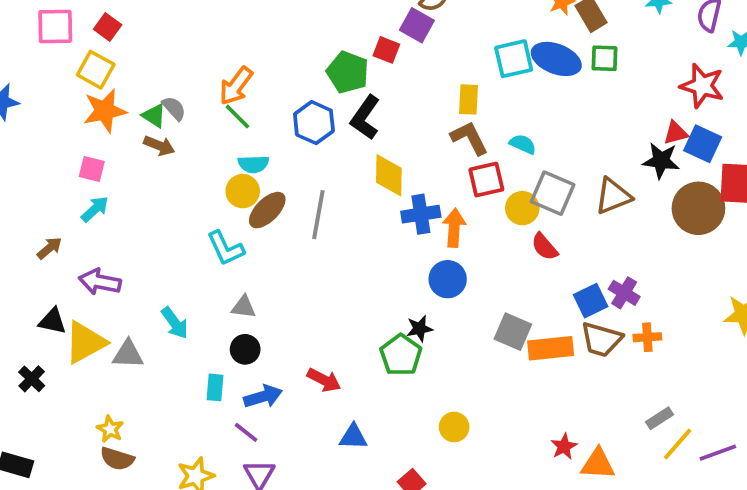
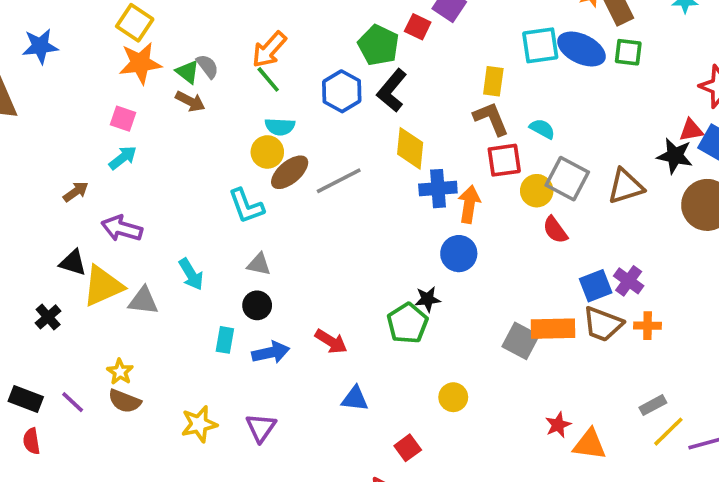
gray line: (318, 215) -> (339, 181), turned 48
gray square: (513, 332) -> (521, 341), moved
purple line: (246, 432) -> (73, 402), moved

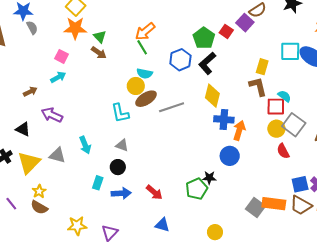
gray semicircle: (207, 66) -> (32, 28), moved
red square: (504, 160) -> (276, 107), moved
yellow triangle: (103, 286) -> (29, 163), moved, turned -30

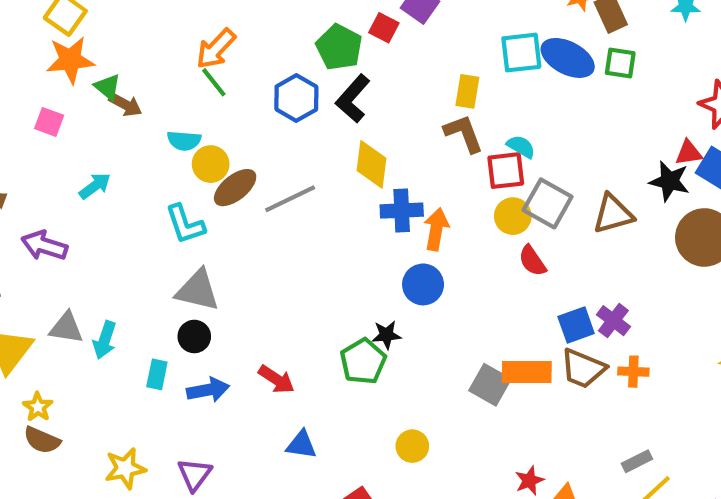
green triangle: (100, 37) -> (107, 87), moved
cyan semicircle: (145, 74) -> (184, 141), moved
cyan arrow: (58, 77) -> (95, 186), moved
cyan arrow: (85, 145) -> (105, 340), moved, turned 48
gray triangle: (122, 145) -> (198, 290), size x1.6

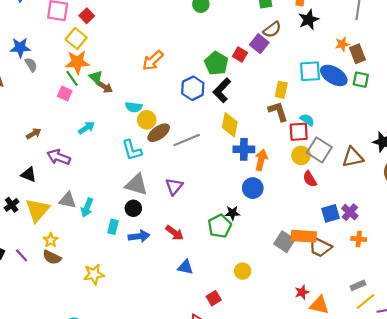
green line: (214, 82) -> (72, 78), moved
brown trapezoid: (583, 368) -> (320, 247), moved
purple triangle: (195, 474) -> (174, 186), moved

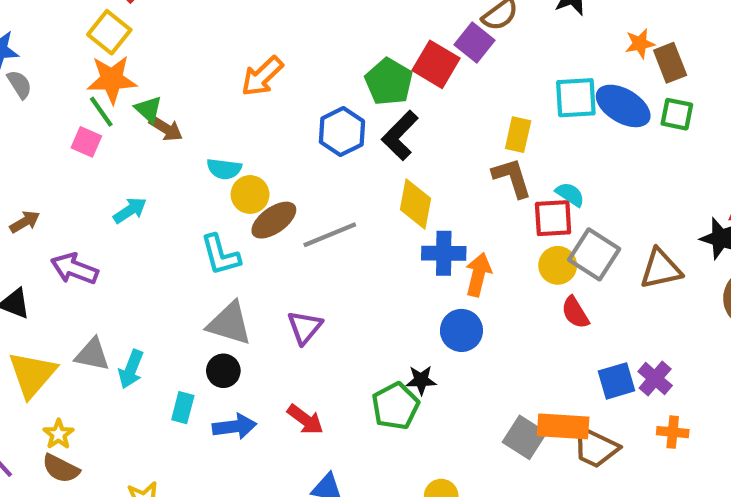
red square: (240, 55) -> (436, 64), size x1.5

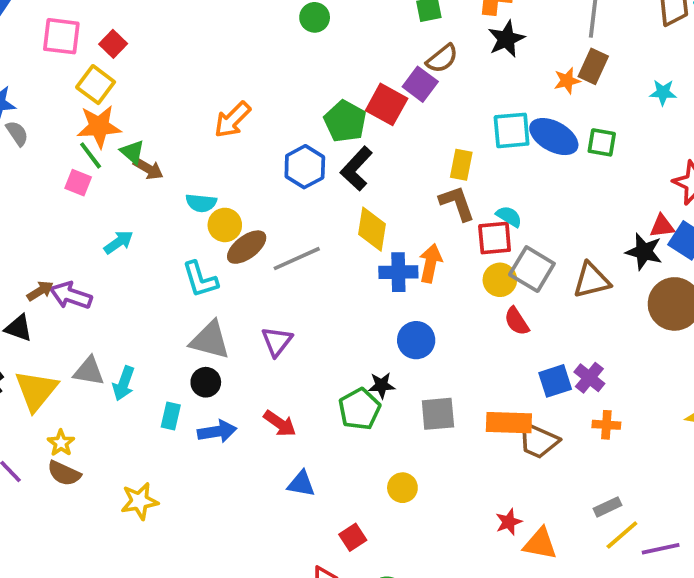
brown rectangle: (670, 63) -> (593, 66), moved, turned 48
brown arrow: (25, 222) -> (40, 291), moved
orange arrow: (478, 274) -> (431, 263), moved
gray square: (525, 437) -> (438, 414), moved, turned -36

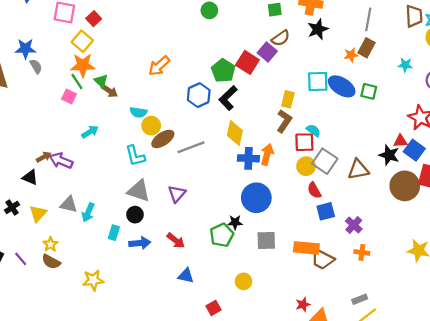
brown L-shape: (457, 203) -> (284, 121), turned 50
blue circle: (416, 340) -> (256, 198), size x1.4
blue square: (555, 381) -> (326, 211), moved
yellow triangle: (36, 390) -> (38, 214), size x0.7

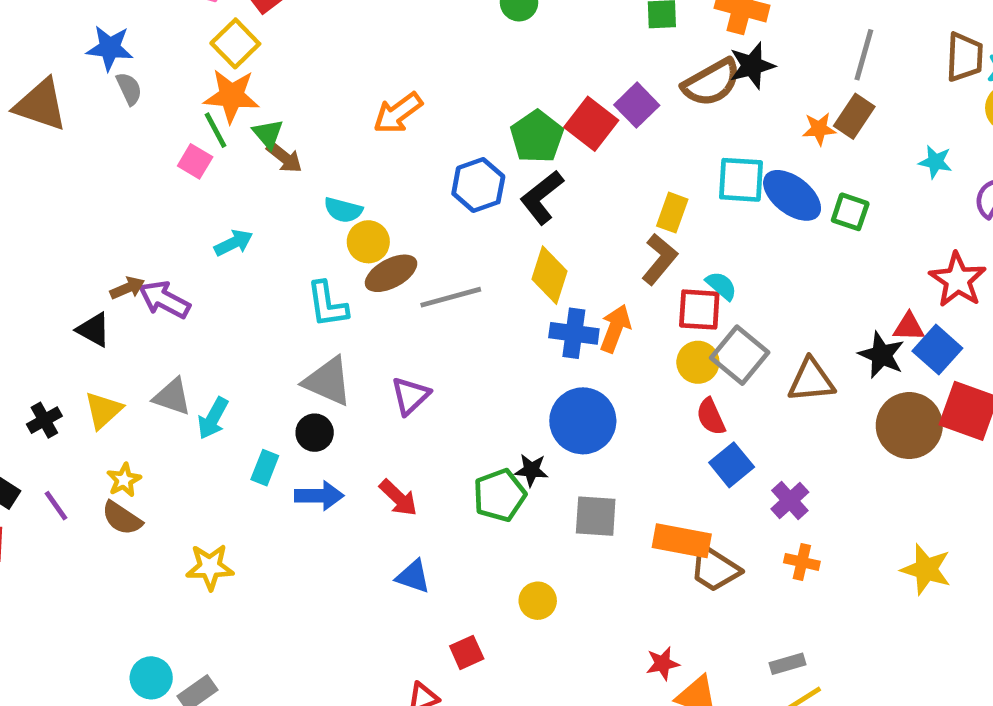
brown semicircle: (281, 38) -> (712, 83), moved, size x1.4
black cross: (12, 207) -> (44, 420), moved
blue square: (326, 211) -> (732, 465), turned -30

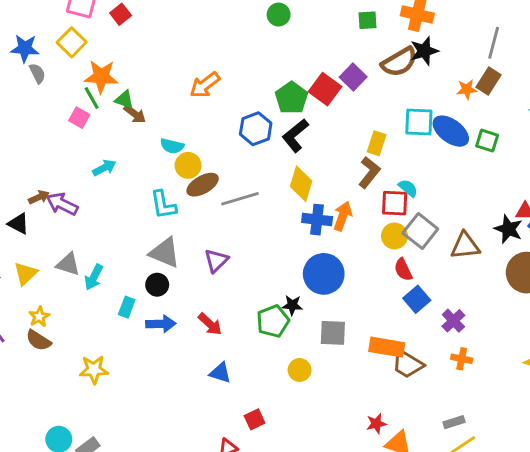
yellow square: (235, 43) -> (72, 42), moved
green triangle: (268, 134) -> (124, 100), turned -30
yellow circle: (538, 601) -> (300, 370), moved

